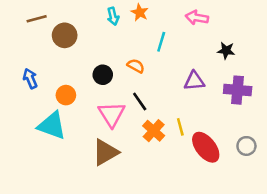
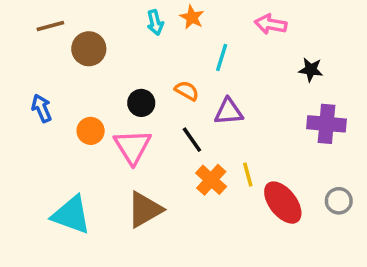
purple triangle: (194, 81) -> (229, 112), moved
pink triangle: (112, 114) -> (132, 147), moved
cyan triangle: (52, 126) -> (71, 215), moved

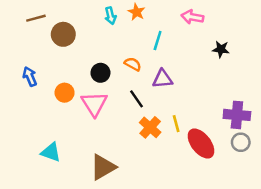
purple cross: (327, 124) -> (237, 115), moved
brown triangle: (145, 210) -> (103, 167), moved
cyan triangle: (71, 215) -> (51, 152), size x0.7

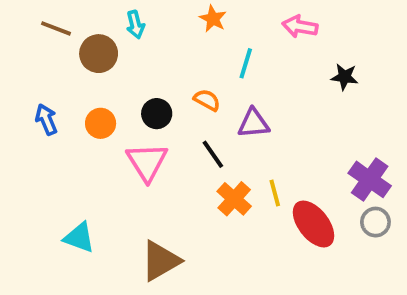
cyan arrow: (110, 16) -> (135, 25), moved
brown line: (36, 18) -> (56, 28), turned 36
orange circle: (65, 93) -> (101, 123), moved
purple cross: (237, 115) -> (370, 179), turned 30

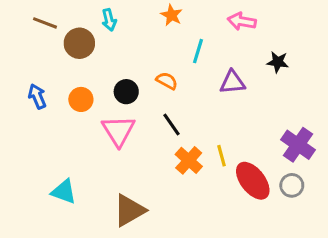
purple triangle: (253, 123) -> (232, 82), moved
gray circle: (375, 222) -> (292, 185), moved

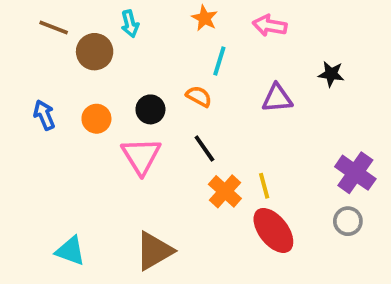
pink arrow: (242, 21) -> (270, 26), moved
cyan line: (198, 51) -> (219, 61), moved
red ellipse: (253, 181) -> (273, 230), moved
cyan triangle: (64, 192) -> (70, 251), moved

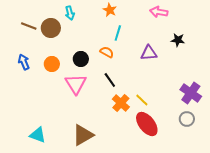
pink arrow: (270, 26) -> (159, 12), moved
brown line: (54, 27) -> (29, 26), moved
yellow line: (264, 186) -> (142, 100), turned -32

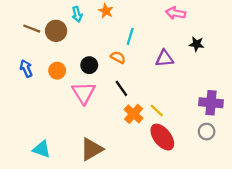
orange star: (110, 10) -> (106, 11), moved
purple cross: (191, 93) -> (211, 103), turned -30

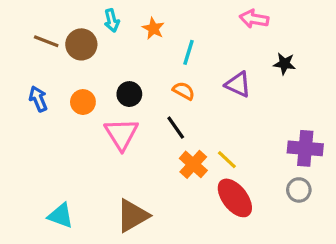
orange star: (106, 11) -> (153, 28), moved
orange semicircle: (118, 57) -> (184, 91), moved
purple triangle: (164, 58) -> (238, 84), turned 30

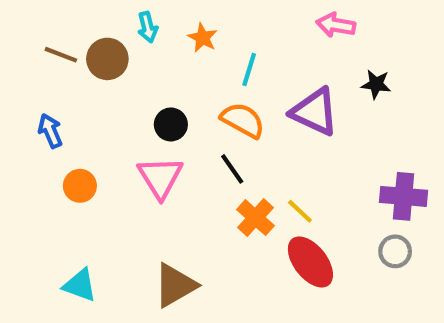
purple triangle: (238, 84) -> (315, 112), size x1.4
orange semicircle: (184, 91) -> (243, 120), size x1.5
orange circle: (83, 102) -> (80, 186), moved

